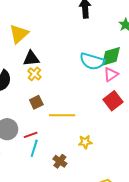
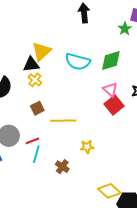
yellow triangle: (19, 34) -> (41, 51), moved
cyan semicircle: (92, 61) -> (78, 62), moved
pink triangle: (111, 74) -> (110, 90), moved, turned -42

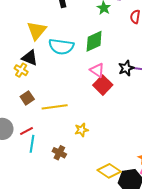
yellow triangle: (41, 51) -> (37, 31), moved
black triangle: (31, 64) -> (30, 58), moved, turned 36

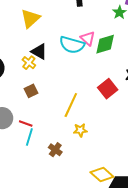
yellow triangle: (37, 31) -> (30, 18), moved
pink triangle: (97, 70) -> (88, 38), moved
yellow line: (55, 107) -> (71, 105), moved, turned -65
red line: (26, 131) -> (26, 124), turned 40

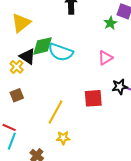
pink triangle: (88, 38) -> (105, 58), moved, turned 42
green diamond: (105, 44) -> (42, 46), moved
red square: (108, 89) -> (93, 98), turned 30

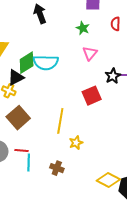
green star: (110, 23) -> (83, 28), moved
black triangle: (27, 57) -> (16, 77), turned -42
brown square: (17, 95) -> (18, 118), size x1.6

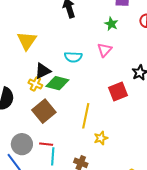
pink triangle: (90, 53) -> (105, 50), moved
cyan semicircle: (46, 62) -> (73, 57), size x0.7
green diamond: (27, 63) -> (57, 83), moved, turned 45

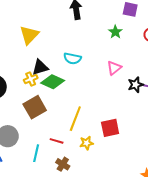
pink triangle: (105, 50) -> (114, 68), moved
yellow cross: (35, 84) -> (31, 79), turned 32
red square: (118, 92) -> (110, 128), moved
red line: (46, 144) -> (57, 141), moved

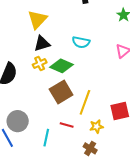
black triangle: (40, 67) -> (42, 44), moved
brown square: (35, 107) -> (61, 92), moved
brown cross: (63, 164) -> (90, 148), moved

